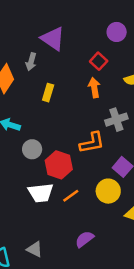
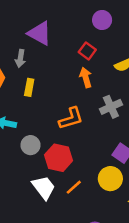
yellow rectangle: (48, 93) -> (29, 87), moved
orange L-shape: (92, 143) -> (71, 118), moved
white trapezoid: (41, 193) -> (44, 187), turned -115

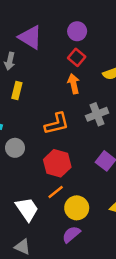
purple circle: (102, 20) -> (77, 31), moved
red hexagon: (59, 158) -> (57, 163), moved
yellow circle: (110, 179) -> (77, 208), moved
white trapezoid: (44, 187) -> (27, 209), moved

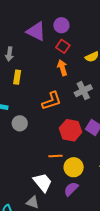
purple triangle: (30, 37) -> (36, 31), moved
red hexagon: (57, 163) -> (71, 130), moved
orange line: (56, 192) -> (55, 156), turned 40
white trapezoid: (27, 209) -> (43, 182), moved

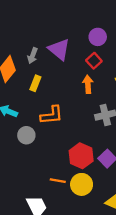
purple triangle: (36, 31) -> (59, 49), moved
orange L-shape: (52, 101) -> (52, 115), moved
yellow circle: (74, 167) -> (82, 184), moved

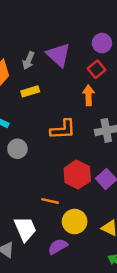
yellow rectangle: (35, 83) -> (30, 91), turned 49
orange L-shape: (52, 115) -> (63, 129), moved
yellow circle: (82, 184) -> (75, 222), moved

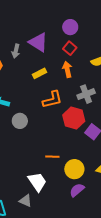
yellow rectangle: (30, 91) -> (39, 73), moved
red hexagon: (77, 175) -> (74, 118), moved
purple semicircle: (58, 246) -> (77, 190), moved

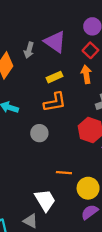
orange L-shape: (52, 100) -> (55, 102), moved
gray circle: (20, 121) -> (39, 133), moved

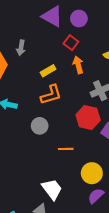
purple triangle: (55, 42) -> (52, 16), moved
red square: (90, 50) -> (71, 43), moved
orange line: (64, 173) -> (66, 149), moved

